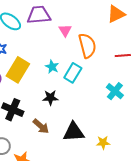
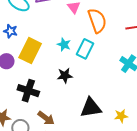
brown arrow: (41, 126) -> (46, 118), moved

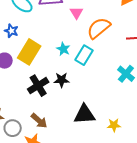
orange semicircle: (97, 21) -> (99, 28), turned -115
black cross: (28, 91) -> (38, 86), moved, turned 35

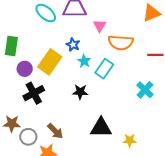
orange semicircle: (99, 28) -> (121, 42), turned -140
blue star: (11, 31) -> (73, 45), moved
black cross: (38, 86) -> (34, 93), moved

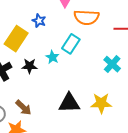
cyan star: (84, 61) -> (52, 57), moved
black star: (80, 92) -> (30, 66), moved
yellow star: (130, 140) -> (101, 103), moved, size x1.5

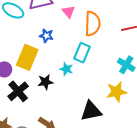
orange semicircle: (87, 17) -> (93, 24), turned -80
yellow star: (101, 103) -> (117, 92), moved

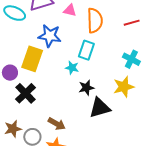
pink triangle: (68, 12) -> (70, 10), turned -32
blue star: (46, 36) -> (50, 36), size x1.6
black star: (45, 82) -> (86, 88), moved

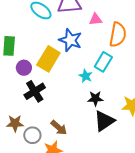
pink triangle: (70, 10) -> (96, 19), turned -32
black triangle: (100, 108) -> (104, 121), turned -30

